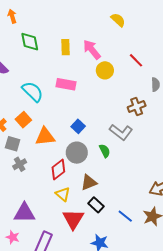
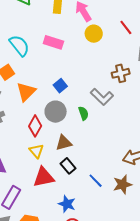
orange triangle: (45, 137) -> (26, 92), turned -45
red diamond: (58, 169) -> (35, 126), turned -30
red triangle: (73, 219) -> (44, 177), turned 40

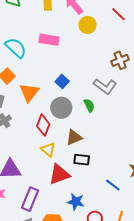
black rectangle: (68, 166) -> (82, 160), turned -35
blue line: (96, 181) -> (113, 185), moved
blue star: (67, 204) -> (76, 202), moved

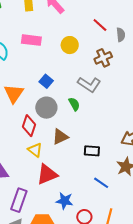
red line: (118, 14) -> (100, 25), moved
yellow circle: (88, 25) -> (70, 45), moved
black rectangle: (82, 160) -> (92, 151), moved

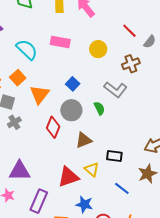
gray semicircle: (121, 35) -> (150, 42), turned 40
yellow triangle: (35, 150) -> (92, 169), moved

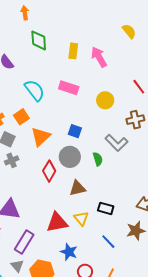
blue square: (73, 84) -> (75, 131), turned -32

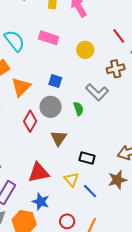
brown triangle: (77, 188) -> (59, 138), turned -42
yellow triangle: (81, 218) -> (71, 179), moved
blue star: (69, 252) -> (41, 202), moved

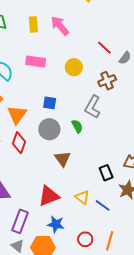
gray L-shape: (97, 92) -> (93, 107), turned 85
red diamond: (30, 121) -> (19, 143), moved
black rectangle: (87, 158) -> (106, 173), moved, turned 63

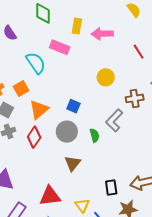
pink arrow: (60, 26) -> (102, 34), turned -65
red line: (104, 48) -> (139, 52), moved
pink rectangle: (36, 61) -> (60, 47), moved

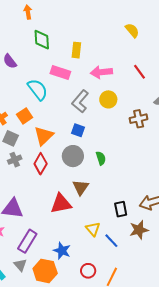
pink arrow: (102, 34) -> (101, 72), moved
gray L-shape: (114, 120) -> (80, 101), moved
red triangle: (50, 196) -> (61, 204), moved

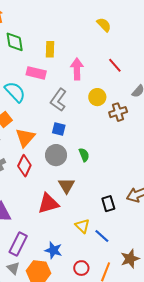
pink arrow: (101, 72) -> (77, 69), turned 100
yellow circle: (108, 99) -> (97, 97), moved
brown star: (139, 230) -> (130, 259), moved

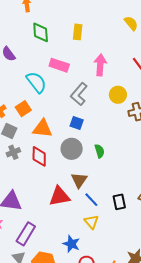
yellow rectangle: (50, 49) -> (78, 32), moved
orange triangle: (25, 138) -> (42, 128), turned 50
red diamond: (24, 166) -> (39, 156), turned -30
blue line: (102, 236) -> (91, 200), moved
blue star: (53, 250) -> (71, 244), moved

